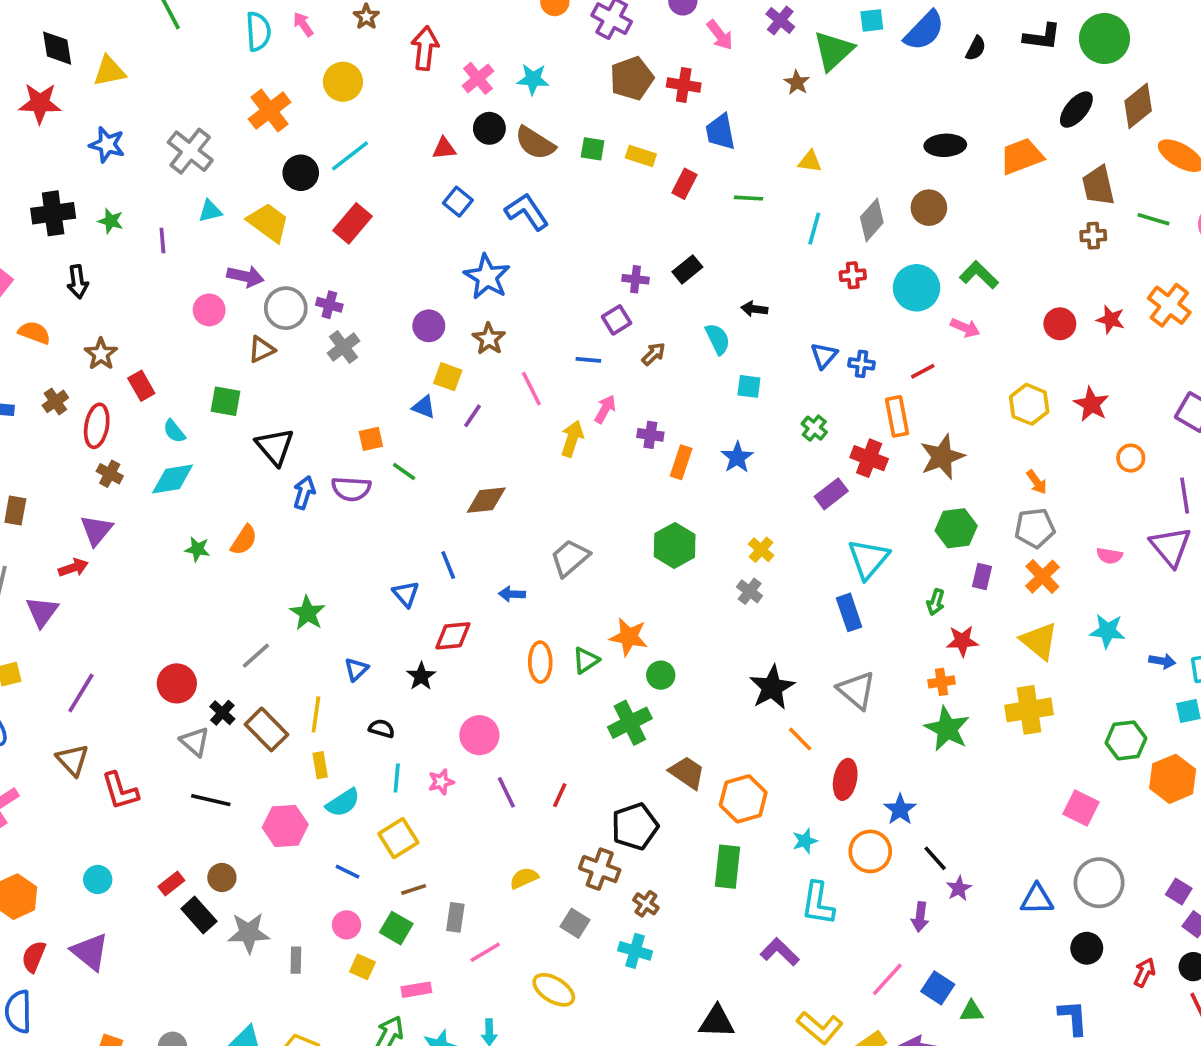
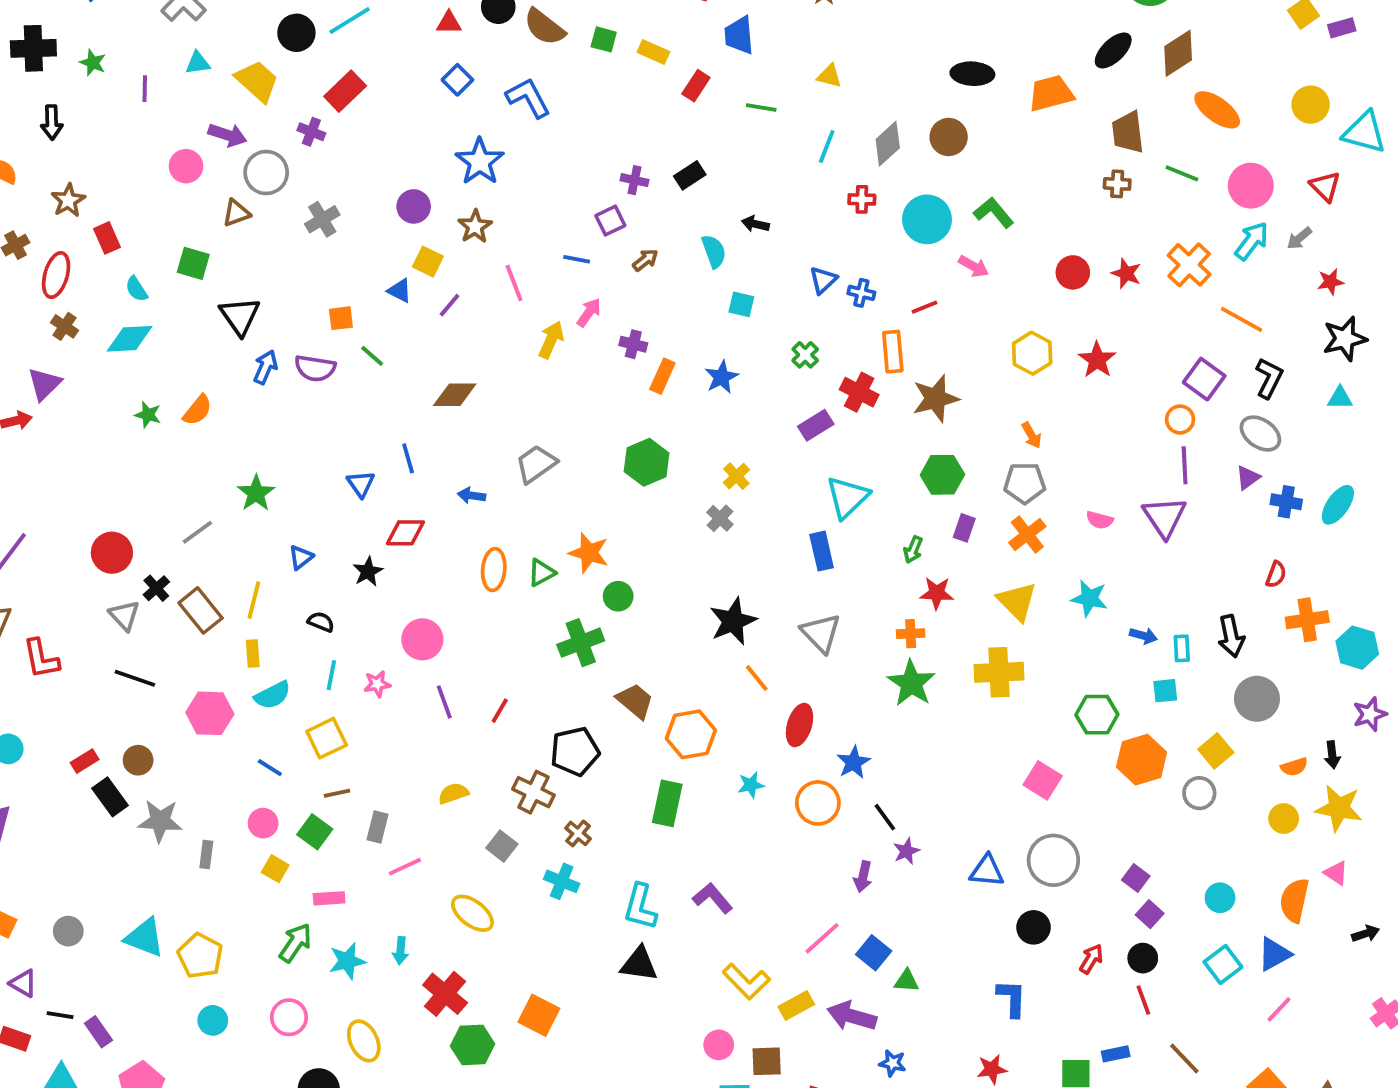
purple cross: (329, 305) -> (311, 132), moved
orange circle: (1131, 458) -> (1180, 420), moved
cyan L-shape: (818, 903) -> (640, 907), moved

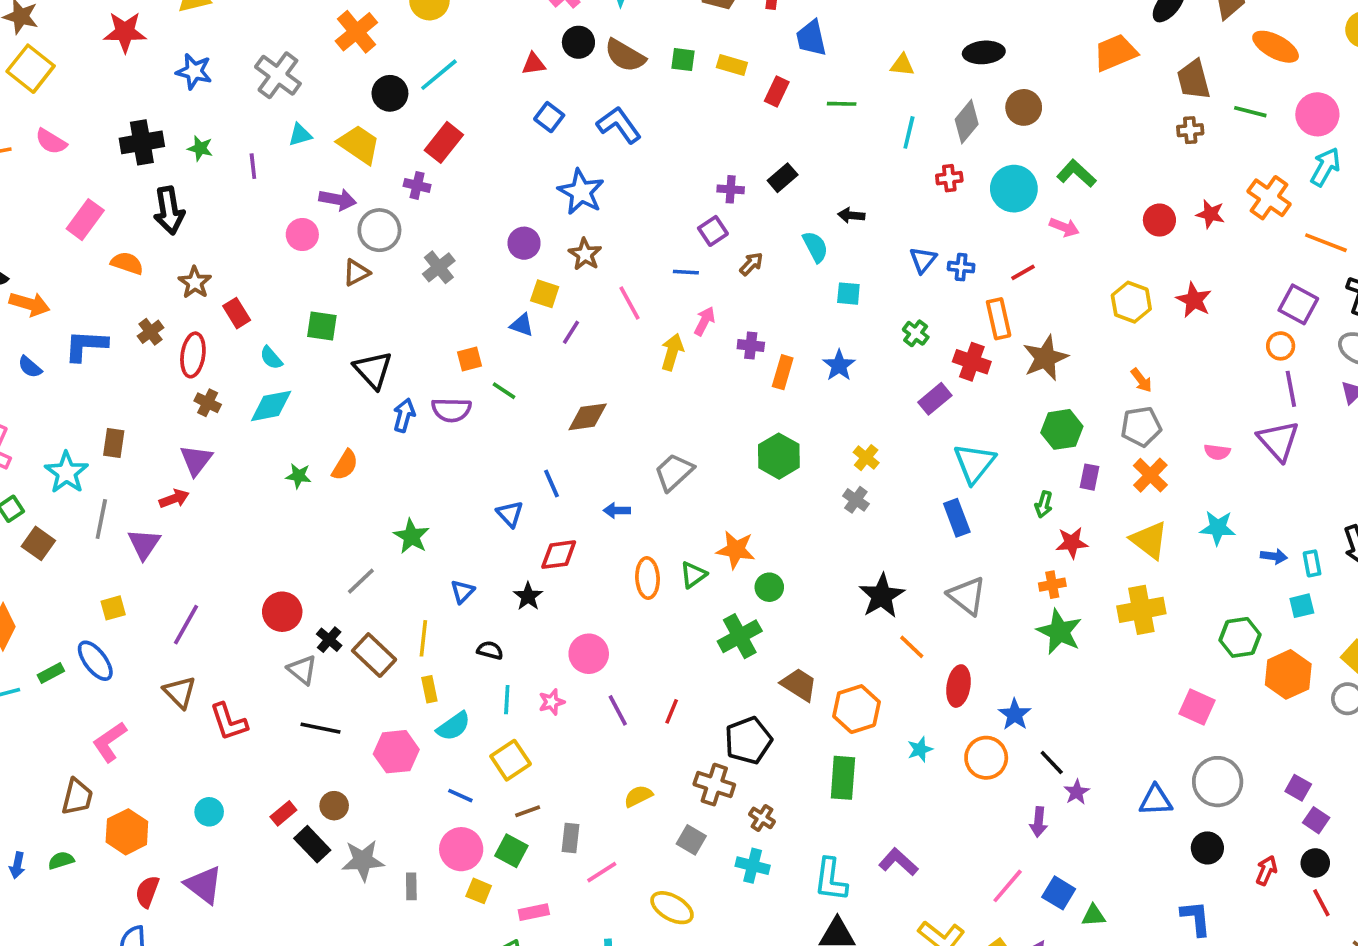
black ellipse: (972, 74) -> (984, 52), moved
black arrow: (52, 122) -> (169, 210), size x1.4
pink circle: (263, 823) -> (461, 849), size x1.5

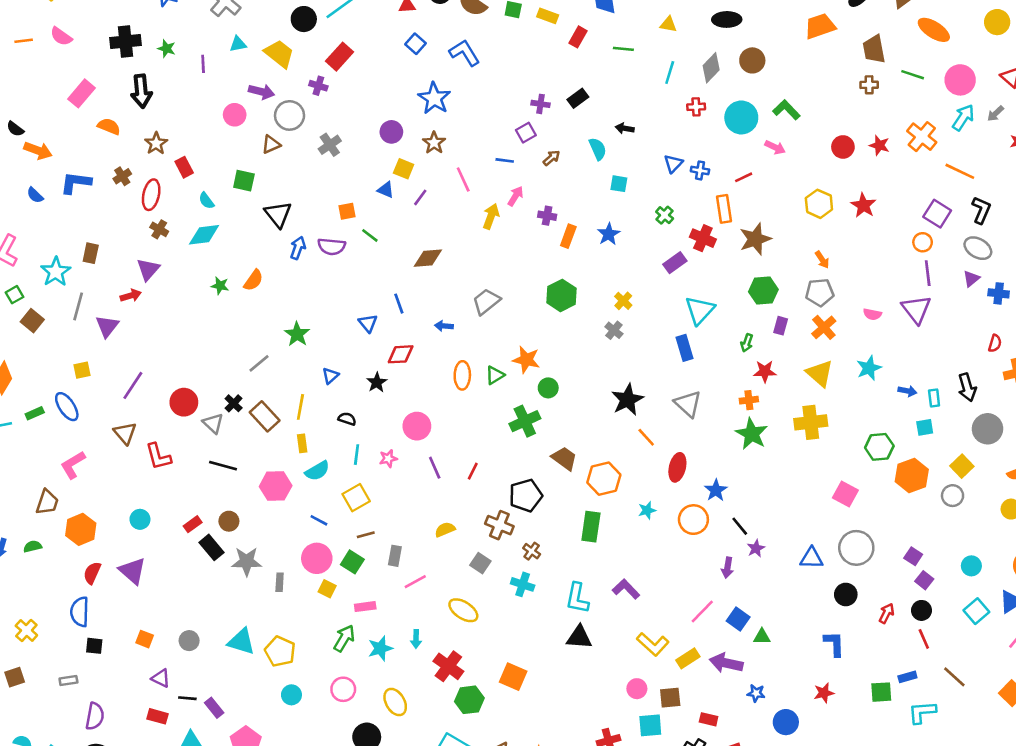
cyan star: (1218, 528) -> (869, 368), turned -30
red circle: (282, 612) -> (184, 402), moved

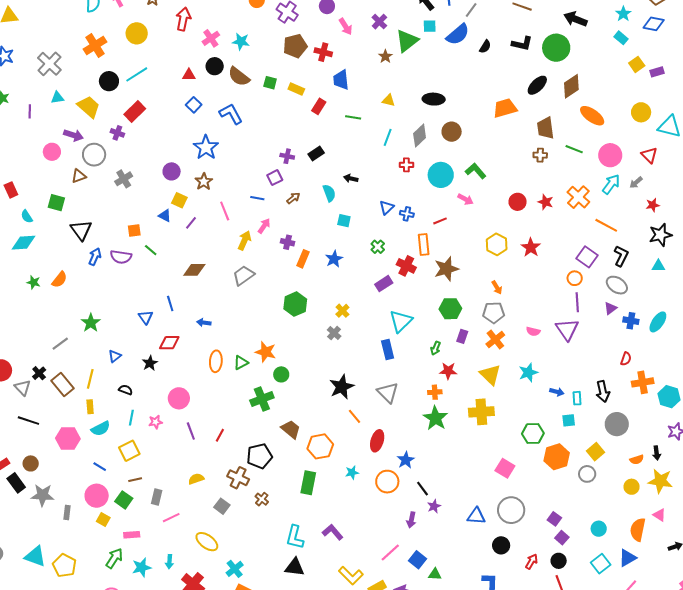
gray trapezoid: (486, 302) -> (243, 275), moved
cyan cross: (523, 584) -> (235, 569), moved, turned 30

